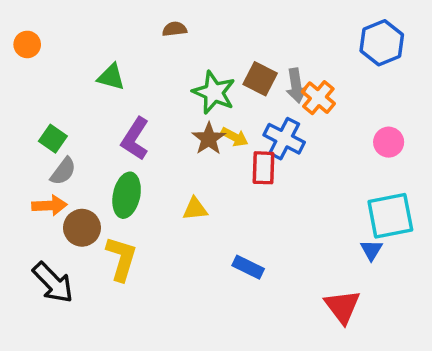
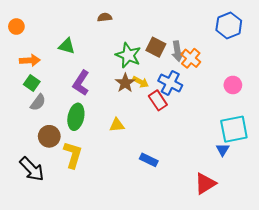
red rectangle: (264, 168) -> (158, 100), turned -36
orange arrow: (49, 205) -> (30, 60), moved
red triangle: (342, 307) -> (205, 183), turned 35

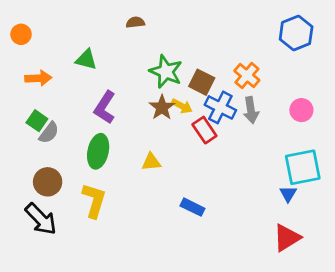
brown square: (156, 47) -> (202, 82), moved
gray arrow: (177, 51) -> (251, 110), moved
green square: (32, 83) -> (37, 121), moved
brown circle: (49, 136) -> (48, 182), moved
red triangle: (205, 183) -> (287, 238), moved

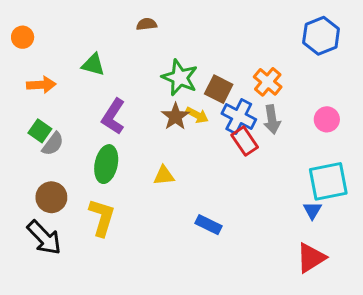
red rectangle: (204, 130) -> (245, 141), moved

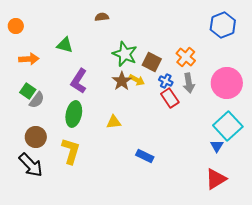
blue cross: (239, 116) -> (166, 81), size x0.6
pink circle: (327, 119) -> (227, 83), size x1.8
cyan square: (328, 181) -> (228, 126), turned -32

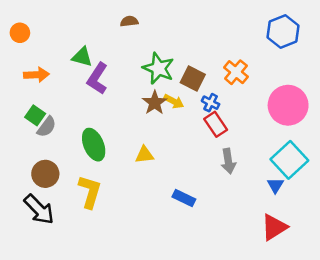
purple L-shape: (79, 81) -> (97, 79), moved
gray arrow: (189, 83) -> (228, 161), moved
green ellipse: (74, 114) -> (94, 145), turned -35

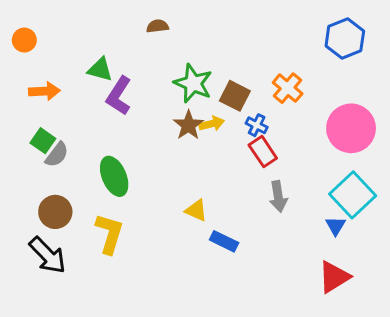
yellow arrow: (174, 101) -> (212, 124), turned -42
yellow triangle: (144, 155) -> (196, 210), moved, turned 30

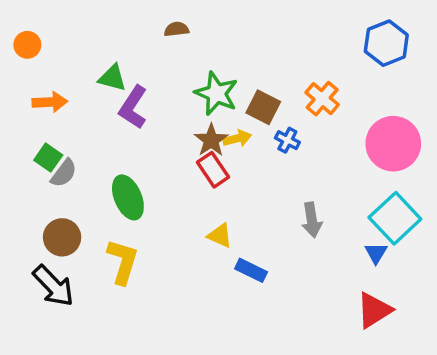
red rectangle: (263, 152) -> (213, 170), moved

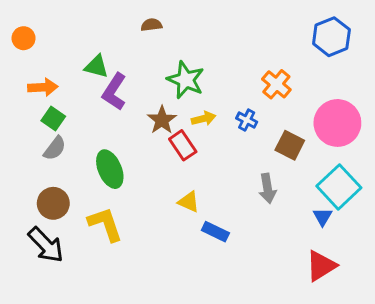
brown square: (263, 107) -> (290, 145), moved
brown star: (211, 140) -> (162, 120), moved
green square: (48, 158) -> (53, 119), moved
yellow L-shape: (123, 262) -> (105, 224), turned -36

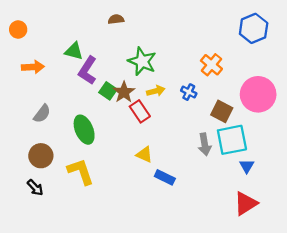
green square: (53, 119) -> (108, 91), moved
cyan square: (339, 187) -> (232, 140), moved, turned 32
black arrow: (46, 245) -> (35, 188), size x0.6

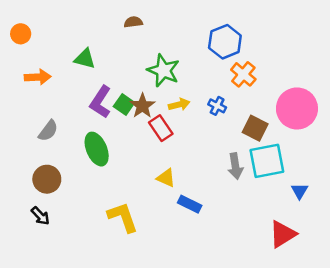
blue hexagon: (254, 28) -> (225, 42), moved
purple L-shape: (88, 70) -> (101, 102), moved
blue triangle: (247, 166) -> (300, 191), moved
yellow L-shape: (81, 172) -> (123, 217), moved

